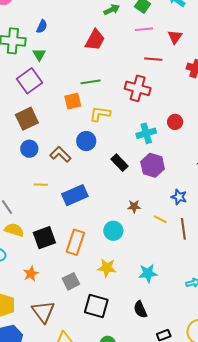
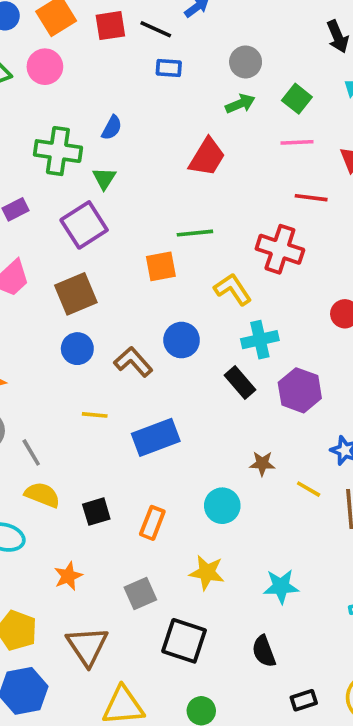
yellow L-shape: (100, 114) -> (233, 289), moved, turned 45
cyan cross: (146, 133) -> (260, 340), moved
black square: (44, 238) -> (96, 512), size x0.7
orange rectangle: (75, 242) -> (152, 523), size x0.7

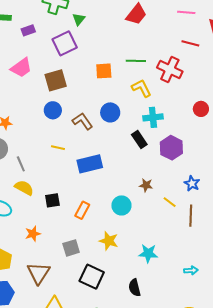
green line: (195, 233) -> (136, 61), moved

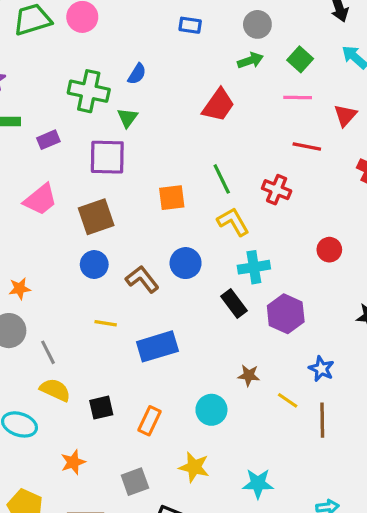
purple square: (65, 43) -> (107, 157), turned 30
green line: (136, 61) -> (222, 179), turned 66
red cross: (170, 69) -> (277, 190), size x0.7

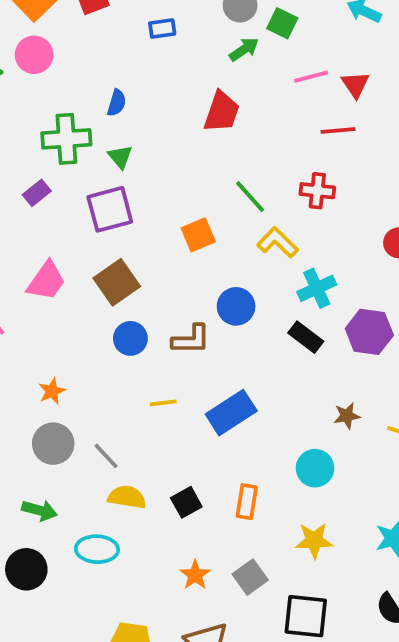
green square: (300, 59) -> (282, 23), moved
red triangle: (345, 115) -> (355, 85), moved
purple rectangle: (48, 140) -> (37, 193), moved
brown L-shape: (142, 279) -> (191, 340), turned 144
orange star: (73, 462) -> (195, 575), moved

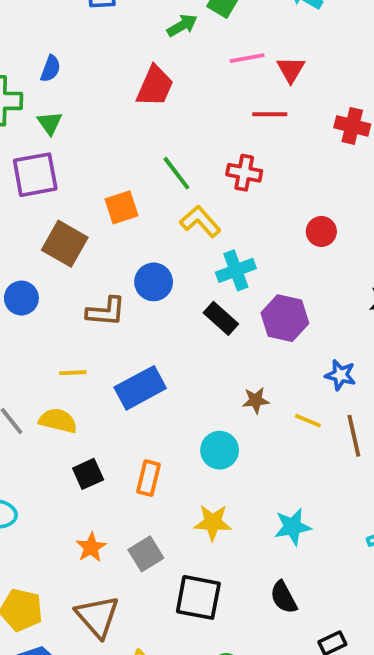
brown square: (117, 282) -> (65, 244), moved, turned -30
blue circle: (130, 338) -> (21, 298), moved
yellow semicircle: (127, 497) -> (58, 421), moved

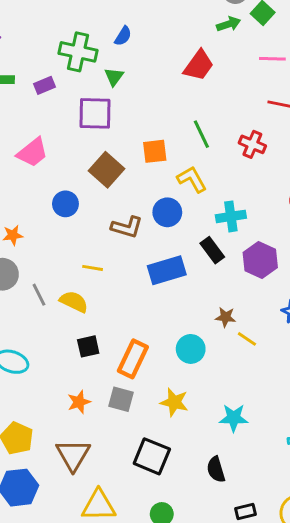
yellow L-shape: (200, 221) -> (192, 179), moved
blue rectangle: (140, 388) -> (167, 270), moved
yellow line: (308, 421) -> (247, 339), moved
orange rectangle: (149, 478) -> (133, 359), size x1.4
gray square: (146, 554) -> (121, 399), moved, turned 35

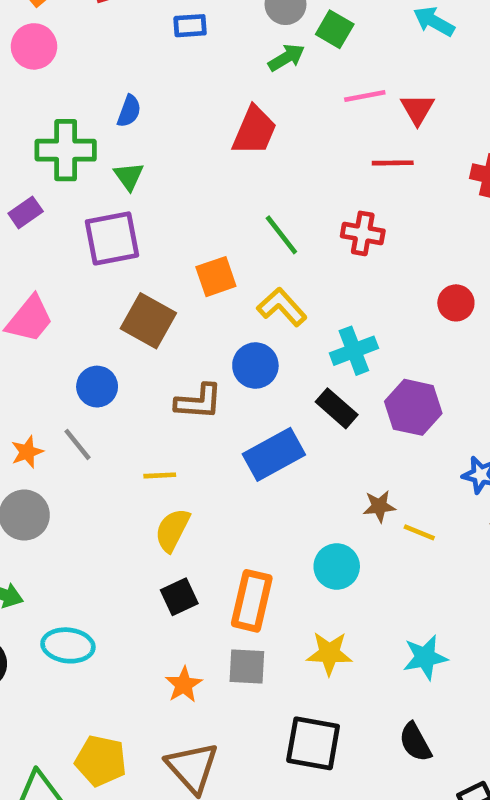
gray line: (39, 295) -> (77, 444), moved
yellow semicircle: (74, 302) -> (172, 530), moved, turned -76

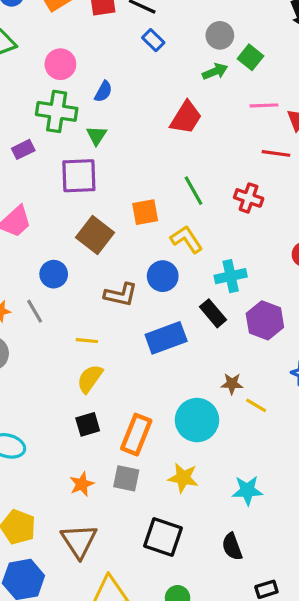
blue rectangle: (190, 26) -> (153, 40), turned 40
pink circle: (34, 46) -> (60, 64), moved
cyan circle: (337, 566) -> (197, 420), size x1.4

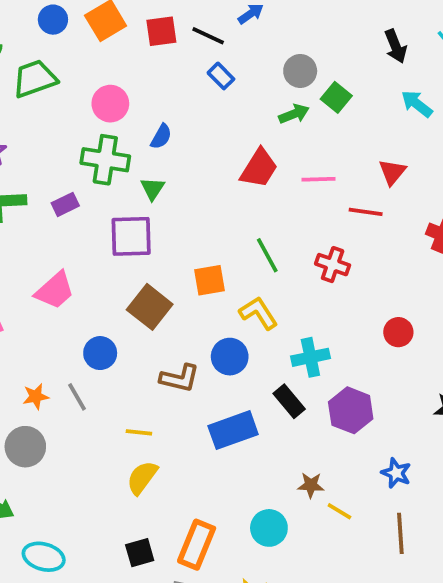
pink line: (264, 105) -> (319, 179), moved
cyan circle: (197, 420) -> (269, 528), size x0.7
black square: (88, 424) -> (140, 553), moved

